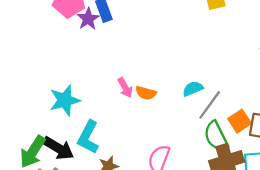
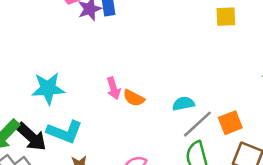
orange square: (240, 121) -> (230, 123), moved
cyan L-shape: (88, 137) -> (65, 132), turned -108

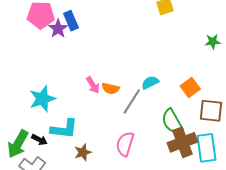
gray line: (197, 124) -> (132, 101), moved
black arrow: (31, 137) -> (39, 140), size x0.6

